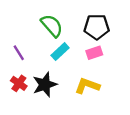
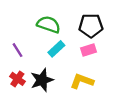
green semicircle: (52, 26) -> (49, 24), turned -30

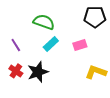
black pentagon: (91, 26) -> (95, 17), moved
yellow L-shape: (82, 81) -> (96, 72), moved

